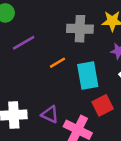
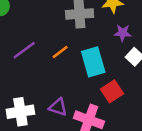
purple line: (24, 43) -> (24, 50), moved

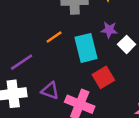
purple star: (123, 33) -> (109, 30), moved
purple line: (24, 50) -> (22, 62), moved

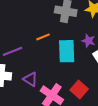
red square: (103, 77) -> (79, 90), moved, turned -30

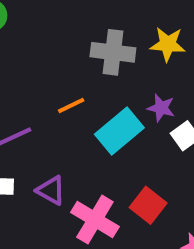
cyan rectangle: (67, 51) -> (119, 131), turned 55

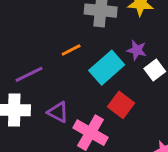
red square: (148, 205) -> (121, 105), moved

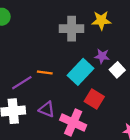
orange line: (71, 50) -> (45, 73), moved, turned 40

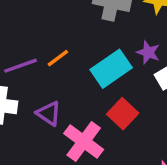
orange line: (45, 73) -> (58, 58), turned -56

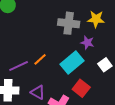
purple star: (148, 52) -> (87, 43), moved

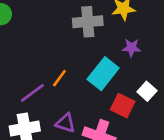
purple star: (87, 43) -> (131, 48), moved
white square: (105, 65) -> (147, 91), moved

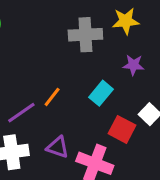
cyan rectangle: (103, 74) -> (101, 93), size x0.7

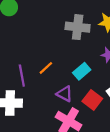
purple line: (21, 113) -> (22, 76), turned -75
purple triangle: (58, 147) -> (65, 94), moved

